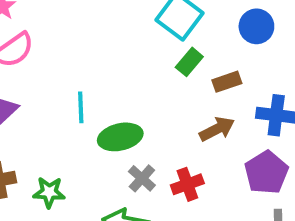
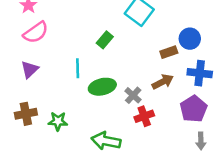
blue circle: (256, 26) -> (190, 39), moved
green rectangle: (189, 62) -> (105, 40), moved
gray cross: (142, 178) -> (133, 95), moved

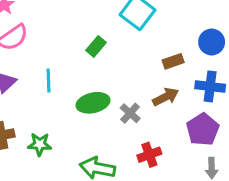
blue circle: (190, 39) -> (212, 42), moved
cyan line: (78, 68) -> (49, 81), moved
red cross: (144, 116) -> (149, 155), moved

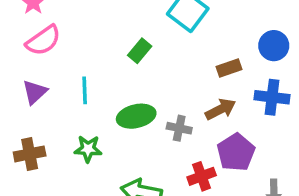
gray cross: (130, 113) -> (179, 128), turned -30
purple pentagon: (203, 129) -> (236, 152), moved
green star: (40, 144) -> (88, 149), moved

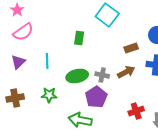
green rectangle: (140, 51) -> (79, 38), turned -32
gray cross: (179, 128) -> (102, 75), moved
purple pentagon: (236, 152) -> (96, 97), moved
red cross: (202, 176) -> (136, 111), moved

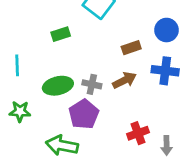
green rectangle: (79, 38) -> (61, 34), turned 64

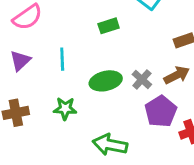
gray cross: (92, 84) -> (142, 79), turned 30
purple pentagon: (84, 114) -> (161, 111), moved

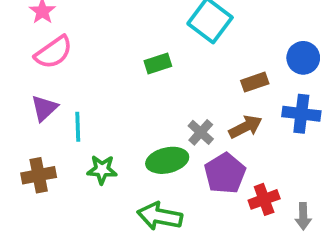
cyan line: (62, 59) -> (78, 127), moved
green ellipse: (106, 81) -> (167, 160), moved

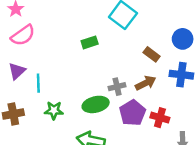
brown rectangle: (255, 82) -> (152, 54), turned 56
gray cross: (201, 132) -> (117, 87), turned 35
red cross: (264, 199) -> (160, 118), moved, turned 36

